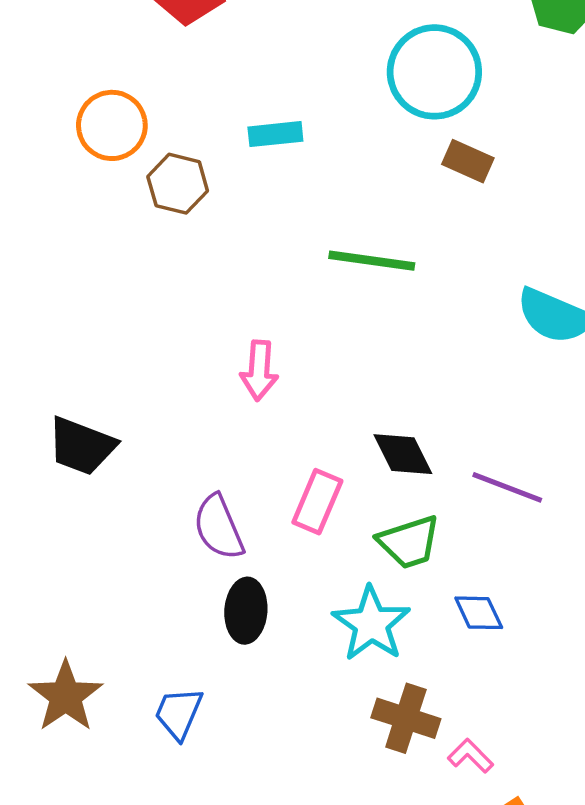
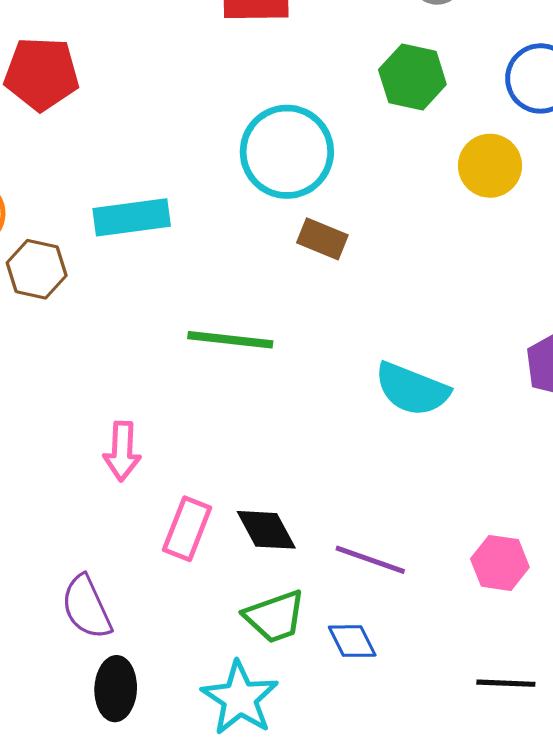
cyan rectangle: (275, 134) -> (132, 217), size x1.4
pink rectangle: (317, 502) -> (187, 529), moved
blue diamond: (479, 613) -> (352, 641), moved

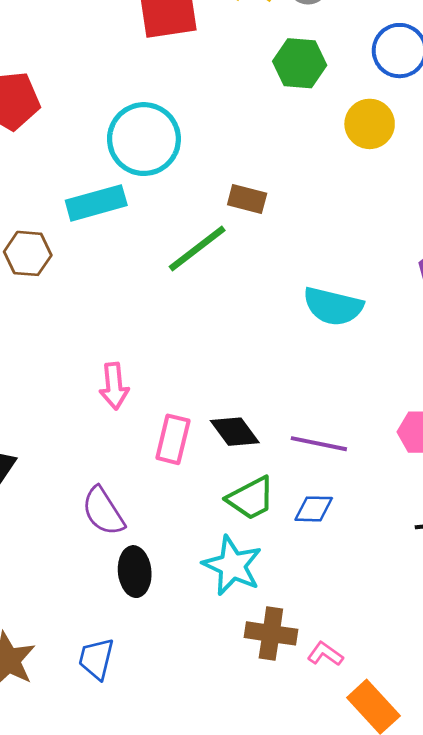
cyan circle: (287, 152) -> (144, 139), moved
green line: (230, 340) -> (197, 248), moved, turned -36
blue diamond: (352, 641) -> (314, 509), turned -54

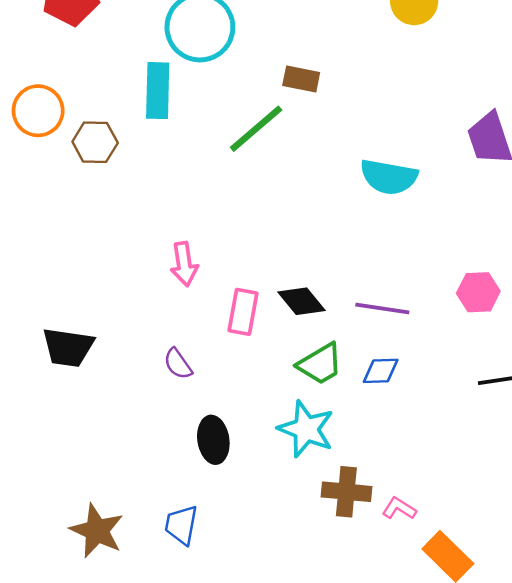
cyan rectangle: (96, 203) -> (158, 91), turned -70
purple semicircle: (103, 511) -> (178, 364), moved, size x0.7

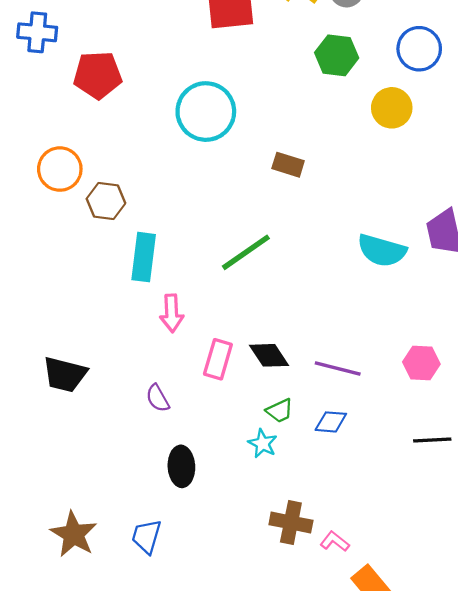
cyan rectangle: (158, 91) -> (144, 257), moved
green line: (256, 129) -> (246, 252), moved
cyan semicircle: (389, 177) -> (382, 250), moved
green trapezoid: (320, 364) -> (280, 411), size x0.7
cyan star: (306, 429) -> (263, 443), moved, size x0.6

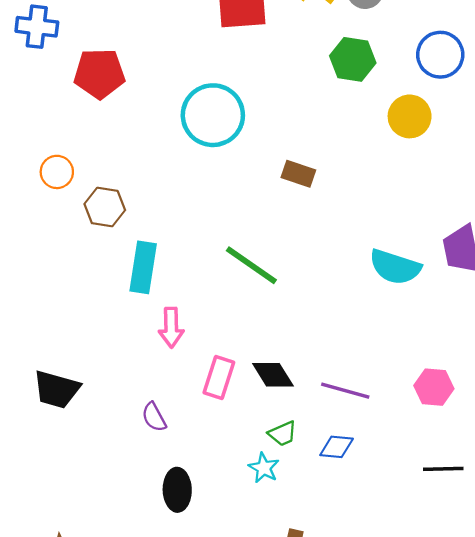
orange circle: (60, 169) -> (57, 172), size x0.7
green line: (246, 252) -> (251, 265), turned 68

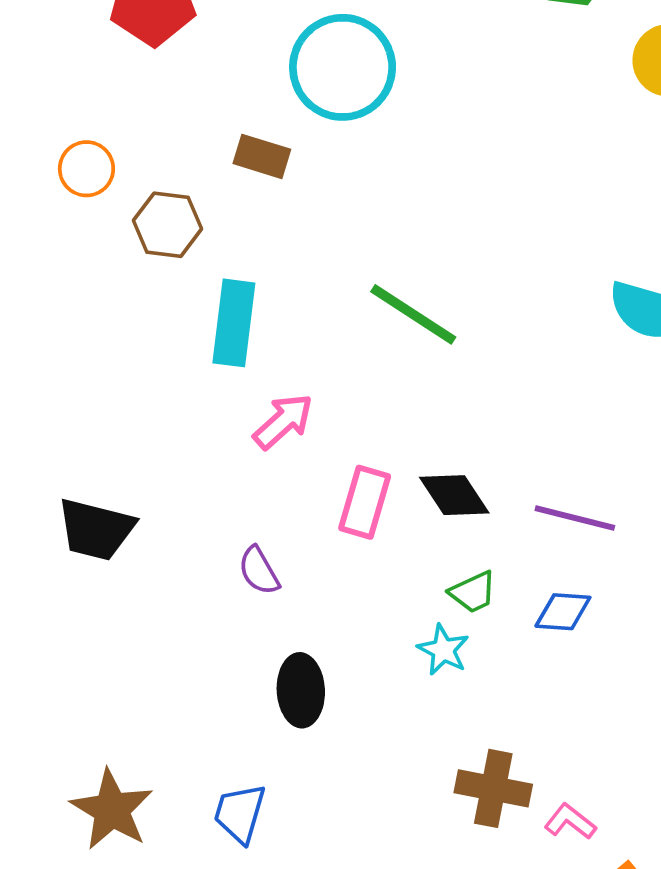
brown rectangle: (298, 174) -> (262, 156), moved
pink arrow: (171, 328) -> (283, 421), turned -129

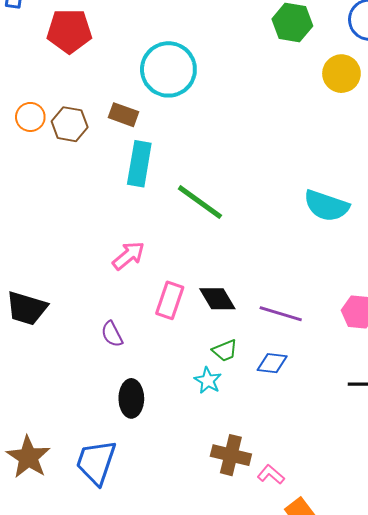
brown hexagon: (168, 225) -> (70, 124), moved
cyan rectangle: (234, 323) -> (139, 164), moved
blue trapezoid: (240, 813) -> (96, 462), size x1.4

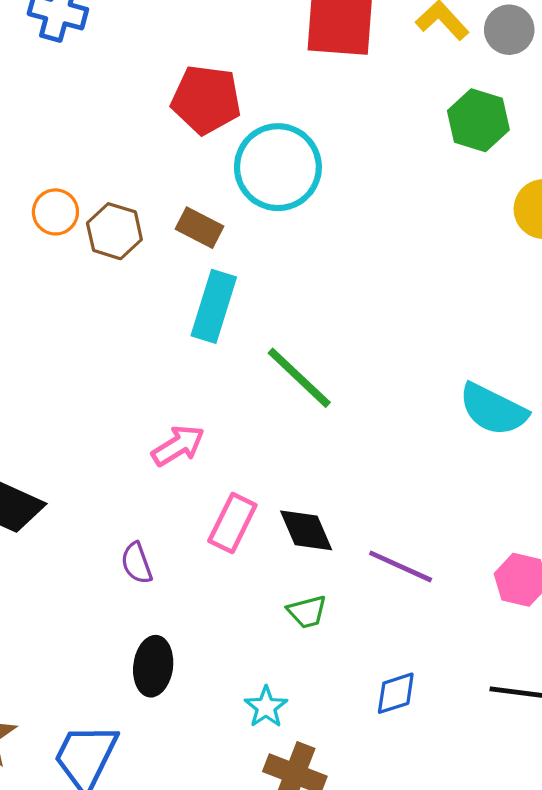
red pentagon: (69, 31) -> (206, 100), moved
blue diamond: (272, 363) -> (396, 693), moved, turned -32
cyan star: (208, 380) -> (266, 707), moved

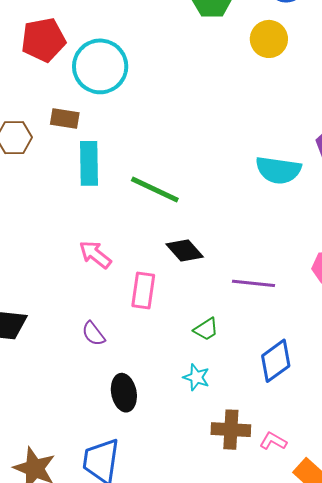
pink arrow: (178, 446) -> (95, 254), turned -92
black diamond: (306, 530) -> (185, 251), moved
blue diamond: (396, 693) -> (276, 361), size x1.4
cyan star: (266, 707) -> (196, 377), moved

